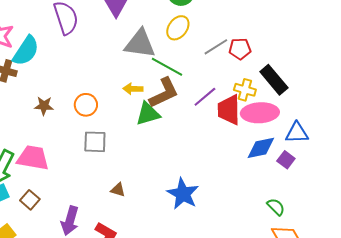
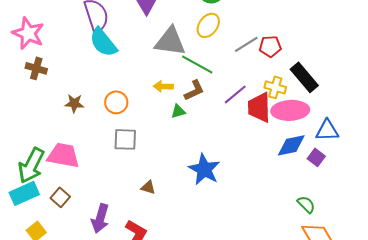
cyan semicircle: (26, 51) -> (103, 42), moved, turned 108
brown L-shape: (164, 93) -> (194, 90), size x0.7
green triangle: (148, 114) -> (178, 111), size x0.6
blue star: (183, 194) -> (204, 169), moved

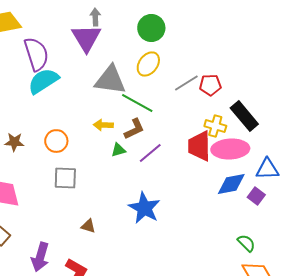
cyan semicircle: (103, 42) -> (43, 81), turned 96
purple line: (235, 94) -> (150, 153), moved

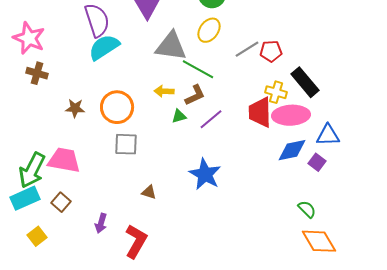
orange circle: (56, 141) -> (117, 107), size x1.4
purple arrow: (40, 257) -> (101, 223), size x0.7

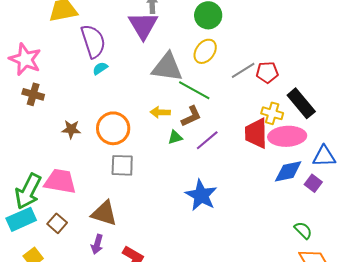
cyan semicircle: (104, 47) -> (100, 68), size x0.5
brown triangle: (149, 192) -> (104, 213), moved, size x1.8

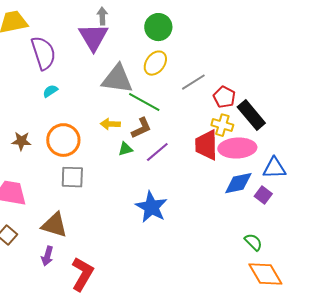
cyan semicircle: (100, 68) -> (50, 91), moved
red pentagon: (267, 72) -> (224, 97), moved, turned 30

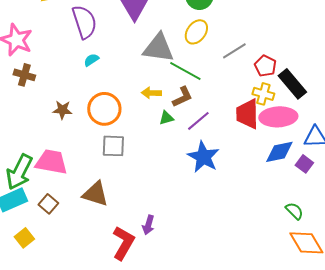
blue star: (151, 207) -> (203, 157), moved
purple arrow: (47, 256) -> (148, 225), moved

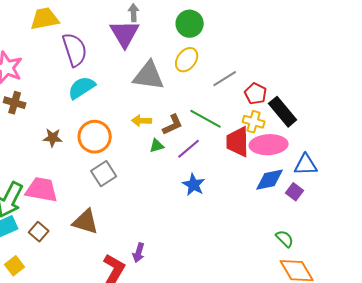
cyan semicircle: (91, 60) -> (82, 88), size x1.8
green line: (185, 71) -> (206, 119), moved
gray square: (113, 146) -> (104, 174), turned -35
blue star: (203, 157) -> (194, 185), size x0.7

